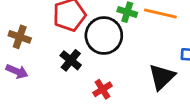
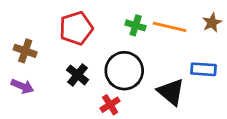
black circle: (104, 36) -> (124, 71), moved
black triangle: (162, 77) -> (171, 92), turned -36

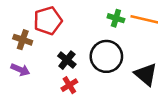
red pentagon: (76, 28) -> (48, 21), moved
red cross: (110, 105) -> (69, 85), moved

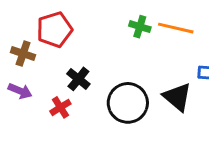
black circle: (106, 56) -> (128, 103), moved
red cross: (69, 85) -> (60, 107), moved

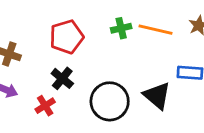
green cross: (140, 27) -> (121, 28), turned -30
red pentagon: (54, 30) -> (67, 37), moved

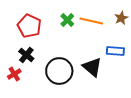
green cross: (121, 28) -> (67, 20), turned -32
red pentagon: (67, 37) -> (29, 26), turned -30

